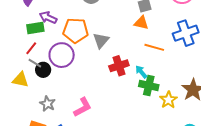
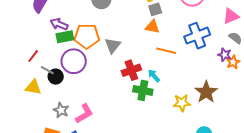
green rectangle: (35, 28) -> (65, 37), moved
red line: (31, 48) -> (33, 56), moved
green cross: (149, 86) -> (143, 90), moved
yellow star: (168, 100) -> (182, 103), turned 30
pink L-shape: (83, 107) -> (84, 114), moved

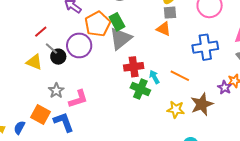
orange pentagon: (87, 36) -> (98, 24), turned 30
green rectangle: (65, 37) -> (117, 22), moved, turned 60
gray triangle: (113, 45) -> (121, 39), size x1.4
orange line: (166, 51) -> (180, 76), moved
purple star: (225, 55) -> (225, 87), moved

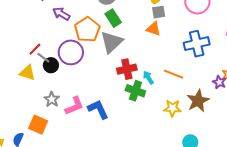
green rectangle: (117, 22) -> (113, 18), moved
red line: (41, 32) -> (35, 49), moved
blue L-shape: (64, 122) -> (98, 109), moved

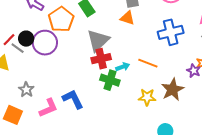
gray triangle: (112, 42) -> (98, 40), moved
black circle: (51, 65) -> (26, 39), moved
cyan arrow: (148, 78) -> (123, 67), turned 104
pink L-shape: (74, 106) -> (48, 108), moved

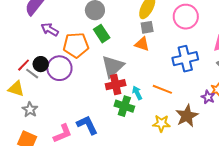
orange pentagon: (61, 19) -> (76, 45), turned 30
cyan arrow: (123, 67) -> (137, 93), turned -96
gray star: (26, 90) -> (30, 110), moved

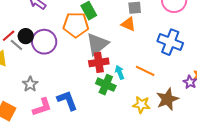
orange pentagon: (76, 45) -> (76, 25), moved
blue cross: (185, 59) -> (170, 42), turned 30
gray star: (30, 110) -> (30, 84), moved

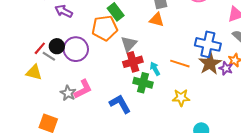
blue cross: (170, 42) -> (208, 44), moved
gray triangle: (97, 44) -> (129, 44), size x0.7
brown star: (167, 99) -> (210, 63), moved
blue L-shape: (67, 100) -> (120, 104), moved
pink L-shape: (42, 107) -> (83, 89), moved

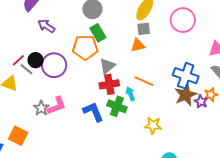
orange triangle: (157, 20) -> (138, 45), turned -35
orange line: (180, 64) -> (144, 81), moved
blue L-shape: (120, 104) -> (93, 112), moved

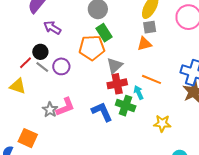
black circle: (36, 60) -> (40, 52), moved
purple circle: (54, 65) -> (61, 66), size x0.7
gray line: (26, 69) -> (42, 67), moved

